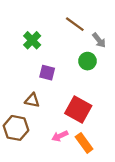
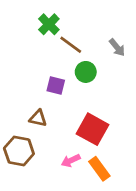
brown line: (75, 24) -> (71, 45), moved
green cross: (32, 40) -> (49, 24), moved
green circle: (87, 61) -> (86, 72), moved

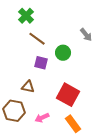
green cross: (49, 24) -> (26, 16), moved
brown line: (71, 45) -> (37, 39), moved
pink arrow: (71, 161) -> (42, 118), moved

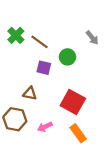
green cross: (26, 16) -> (16, 35), moved

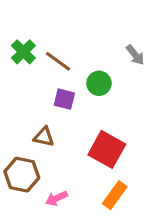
pink arrow: (45, 127) -> (56, 198), moved
orange rectangle: (78, 133) -> (115, 195), turned 72

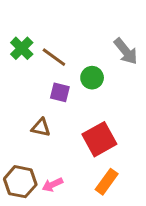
gray arrow: (135, 55) -> (126, 51), size x1.4
red square: (107, 149) -> (99, 139), turned 32
brown hexagon: (22, 175) -> (20, 182), moved

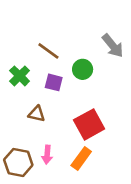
green cross: (22, 48) -> (20, 76), moved
orange rectangle: (107, 182) -> (81, 158), moved
pink arrow: (52, 185) -> (47, 155), moved, turned -60

